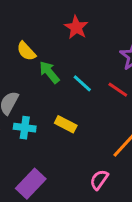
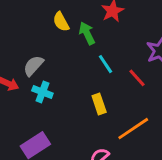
green arrow: (49, 72) -> (87, 33), moved
yellow rectangle: (66, 124) -> (99, 104), moved, turned 30

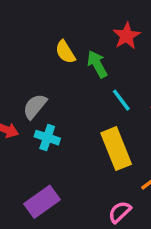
yellow rectangle: (99, 104) -> (116, 149), size x1.6

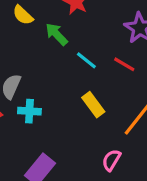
yellow semicircle: (65, 52) -> (23, 15), moved
yellow rectangle: (116, 149) -> (93, 105), size x0.7

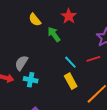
cyan line: (86, 60) -> (70, 62), moved
red line: (124, 64) -> (93, 59), turned -56

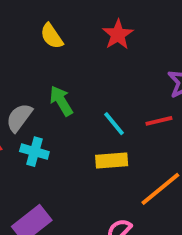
green arrow: (54, 34) -> (61, 101), moved
yellow rectangle: (71, 81) -> (112, 160), turned -70

